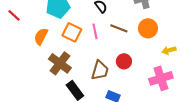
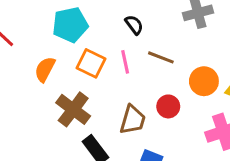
orange circle: (148, 28) -> (204, 81), moved

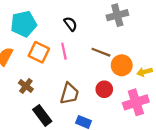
brown line: (161, 57) -> (101, 52), moved
red circle: (168, 106) -> (104, 89), moved
brown cross: (73, 109) -> (26, 86), size x0.6

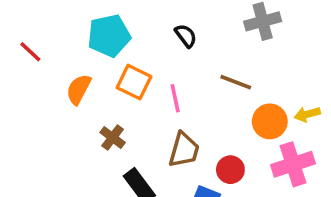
pink line: (64, 51) -> (175, 98), moved
orange circle: (122, 65) -> (270, 121), moved
red circle: (104, 89) -> (230, 170), moved

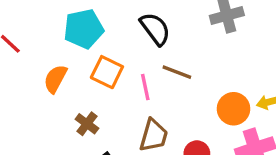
black semicircle: (186, 36) -> (155, 29), size x1.5
brown line: (236, 82) -> (177, 72), moved

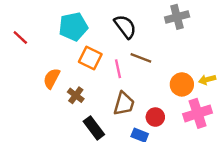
orange semicircle: (55, 79) -> (52, 78), moved

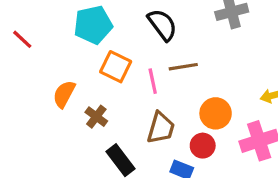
brown line: (141, 58) -> (183, 67), turned -30
orange circle: (182, 84) -> (216, 113), moved

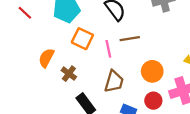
red line: (22, 39) -> (25, 13), moved
red circle: (203, 146) -> (153, 101), moved

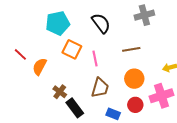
red line: (25, 13) -> (20, 54), moved
brown line: (130, 39) -> (131, 49), moved
brown cross: (69, 74) -> (60, 92), moved

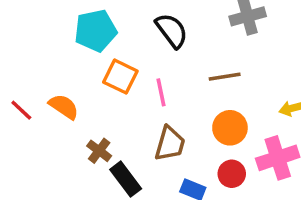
red line: (20, 54) -> (21, 110), moved
orange semicircle: (40, 67) -> (64, 107), turned 96

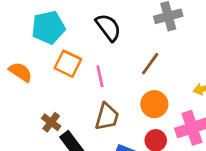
brown line: (225, 77) -> (150, 64), turned -45
orange semicircle: (64, 107) -> (20, 72), moved

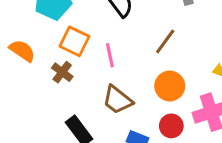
brown trapezoid: (107, 117) -> (117, 100), turned 112
brown cross: (51, 122) -> (62, 72), moved

